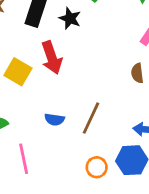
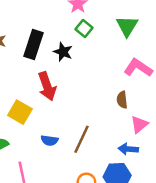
yellow square: (18, 72) -> (20, 112), moved

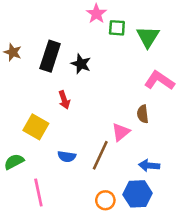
green square: (84, 28) -> (117, 28), moved, turned -35
red arrow: (47, 86) -> (64, 100), size x0.6
pink triangle: (139, 124) -> (121, 132), moved

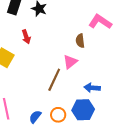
brown semicircle: (143, 114) -> (80, 41), moved
blue semicircle: (67, 156) -> (35, 117), moved, turned 120

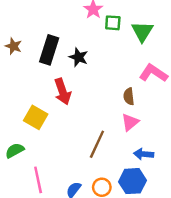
red arrow: (26, 37) -> (63, 92), size x1.5
pink triangle: (70, 62) -> (130, 122), moved

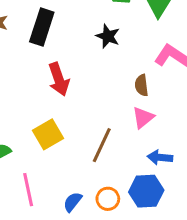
black star: (79, 57) -> (108, 36), moved
yellow square: (36, 117) -> (48, 134), moved, turned 30

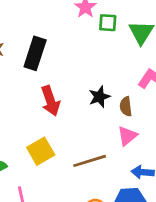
black star: (108, 36) -> (99, 97), moved, turned 30
brown line: (102, 145) -> (90, 161), turned 48

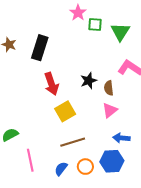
yellow square: (41, 151) -> (65, 111), moved
brown line: (90, 161) -> (73, 142), moved

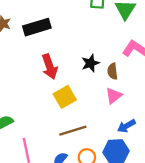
black rectangle: (40, 48) -> (37, 27), turned 55
blue arrow: (121, 138) -> (126, 126), turned -35

